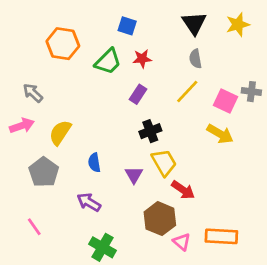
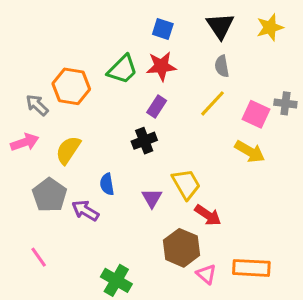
blue square: (127, 26) -> (163, 29), moved
orange hexagon: (63, 44) -> (71, 86), moved
red star: (142, 59) -> (161, 66), size x1.4
black cross: (150, 131) -> (144, 141), moved
purple arrow: (89, 202) -> (85, 211), moved

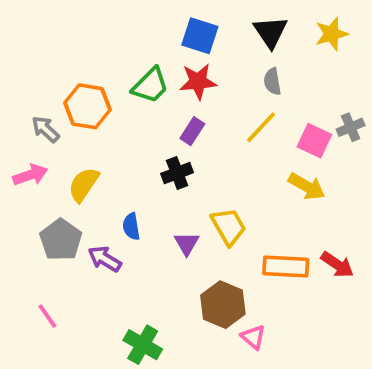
blue square: (163, 29) -> (200, 36), size x1.4
gray cross: (285, 103) -> (351, 127), turned -30
red arrow: (208, 215) -> (337, 265), moved
orange rectangle: (251, 268) -> (286, 266), moved

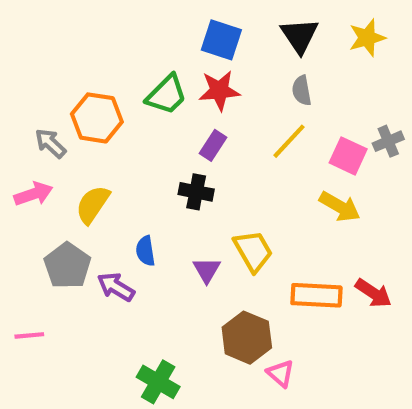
black cross: (177, 173) -> (196, 192), turned 32
pink line: (47, 316) -> (29, 335), moved, turned -60

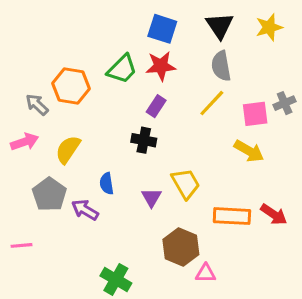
gray semicircle: (302, 90) -> (221, 66), size x1.4
pink square: (348, 156) -> (255, 114), turned -32
pink triangle: (281, 373) -> (206, 273), turned -40

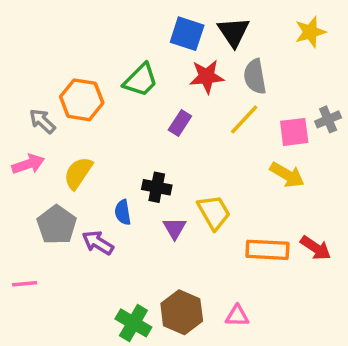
black triangle: (220, 26) -> (233, 32), moved
red star: (161, 66) -> (207, 77), moved
black cross: (144, 140) -> (157, 187), moved
brown hexagon: (181, 247) -> (182, 312), moved

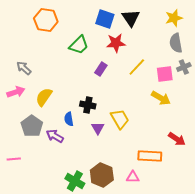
gray semicircle: (255, 77) -> (176, 43), moved
orange hexagon: (82, 100) -> (46, 20), moved
orange rectangle: (267, 250) -> (150, 156), moved

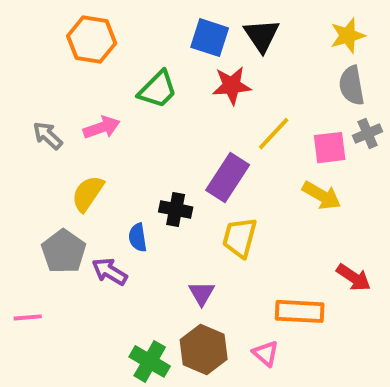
purple rectangle: (101, 69) -> (228, 178), moved, size x1.6
pink arrow: (16, 92) -> (102, 128), moved
yellow trapezoid: (120, 119) -> (240, 237), turned -135
purple triangle: (98, 128) -> (202, 293), moved
pink triangle: (133, 177) -> (266, 353), turned 40

